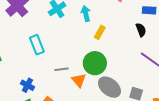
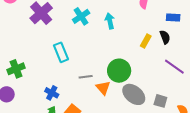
yellow rectangle: (100, 32) -> (146, 41), moved

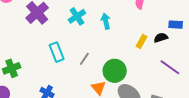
blue rectangle: (173, 18) -> (176, 25), moved
black semicircle: (165, 37) -> (161, 38), turned -88
gray line: (86, 77) -> (84, 59), moved, turned -48

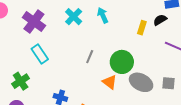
cyan rectangle: (57, 52) -> (40, 54), moved

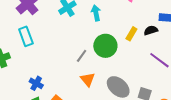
gray line: (90, 57) -> (82, 56), moved
green circle: (122, 62) -> (105, 46), moved

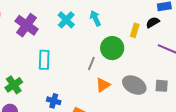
cyan rectangle: (26, 36) -> (44, 60), moved, turned 36
orange triangle: (88, 79) -> (103, 85), turned 49

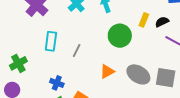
black semicircle: (153, 22) -> (162, 22), moved
gray line: (91, 63) -> (77, 51), moved
gray square: (162, 86) -> (166, 78), size x1.5

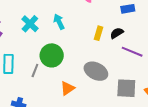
green circle: (120, 36) -> (52, 55), moved
gray ellipse: (138, 74) -> (96, 71), moved

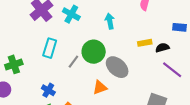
cyan cross: (30, 24) -> (71, 14), moved, turned -30
yellow rectangle: (99, 33) -> (145, 43), turned 48
gray ellipse: (96, 71) -> (117, 67), moved

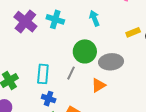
cyan rectangle: (50, 48) -> (43, 74), moved
gray line: (73, 62) -> (71, 73), moved
gray ellipse: (117, 67) -> (111, 62), turned -35

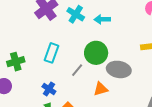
cyan arrow: (94, 18) -> (102, 19), moved, turned -84
cyan rectangle: (43, 74) -> (52, 53), moved

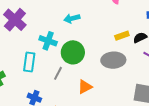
cyan cross: (76, 14) -> (48, 41), moved
gray ellipse: (119, 69) -> (113, 60), moved

